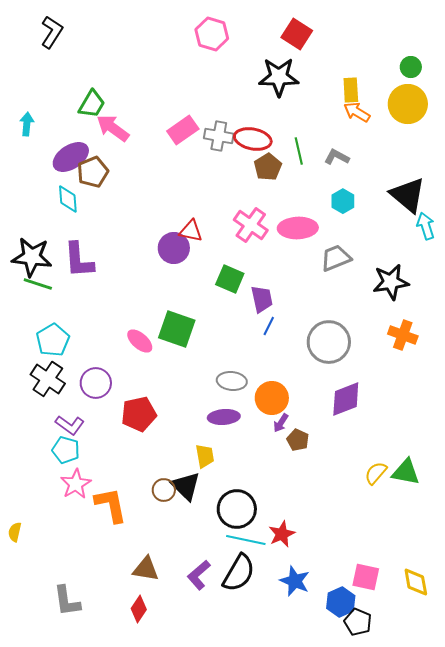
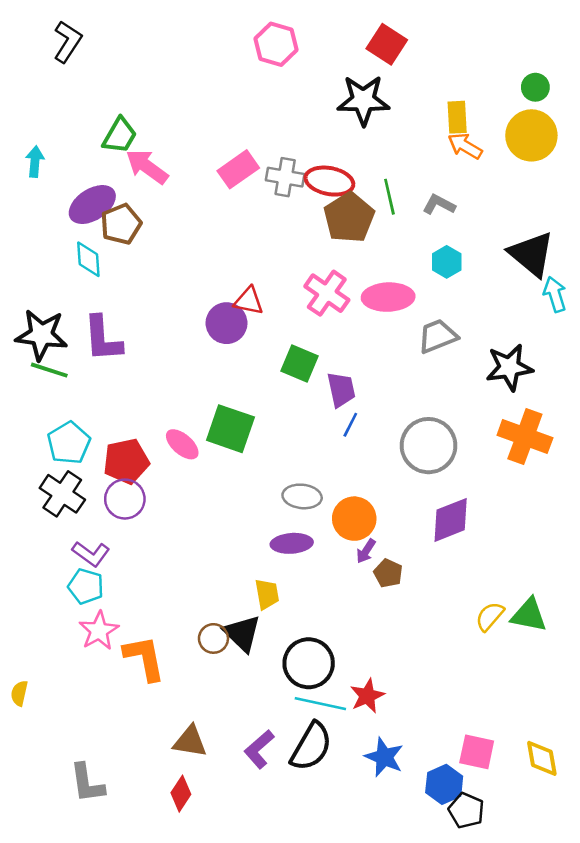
brown pentagon: (268, 167) -> (349, 218), size x1.4
orange cross: (403, 335) -> (525, 436), size x1.4
red pentagon: (139, 414) -> (126, 461), moved

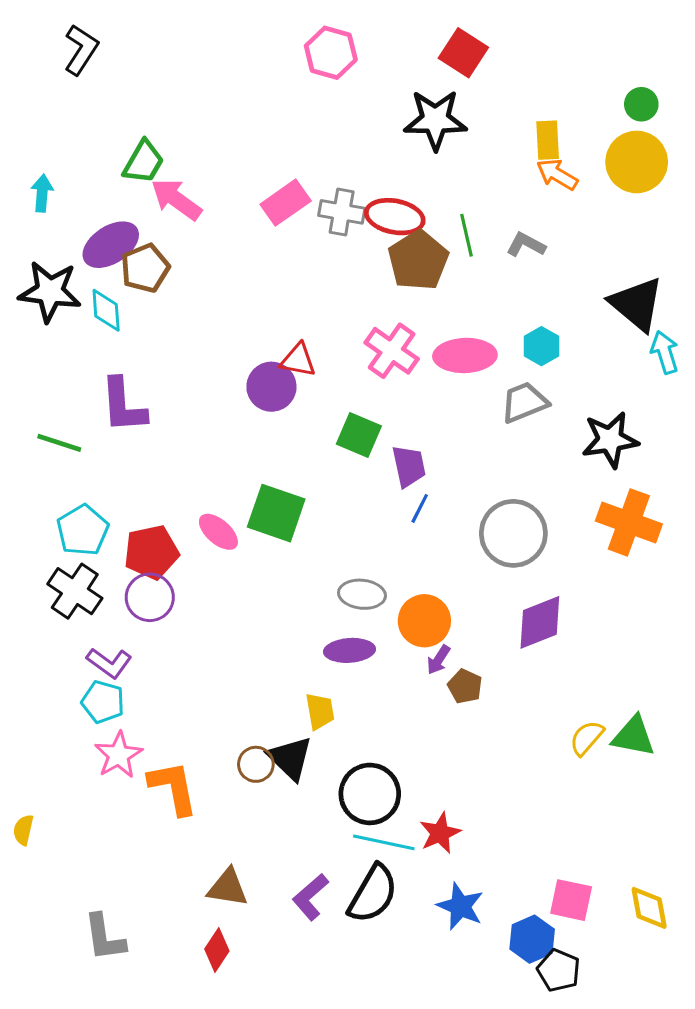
cyan hexagon: (447, 262) -> (541, 346), moved
black star: (41, 335) -> (50, 291), moved

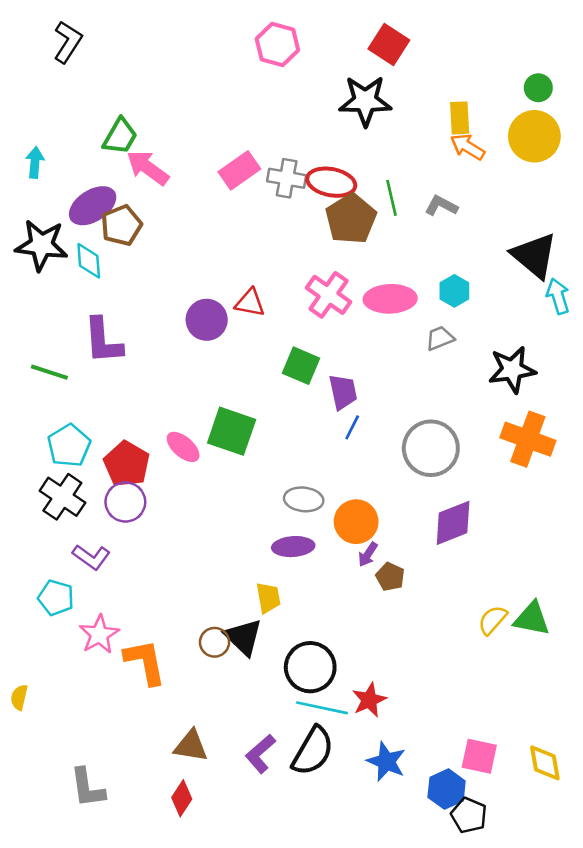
purple circle: (271, 387) -> (207, 320), moved
gray trapezoid: (524, 402) -> (440, 338), size x0.7
red pentagon: (151, 552) -> (127, 464), turned -30
cyan pentagon: (103, 702) -> (56, 598), moved

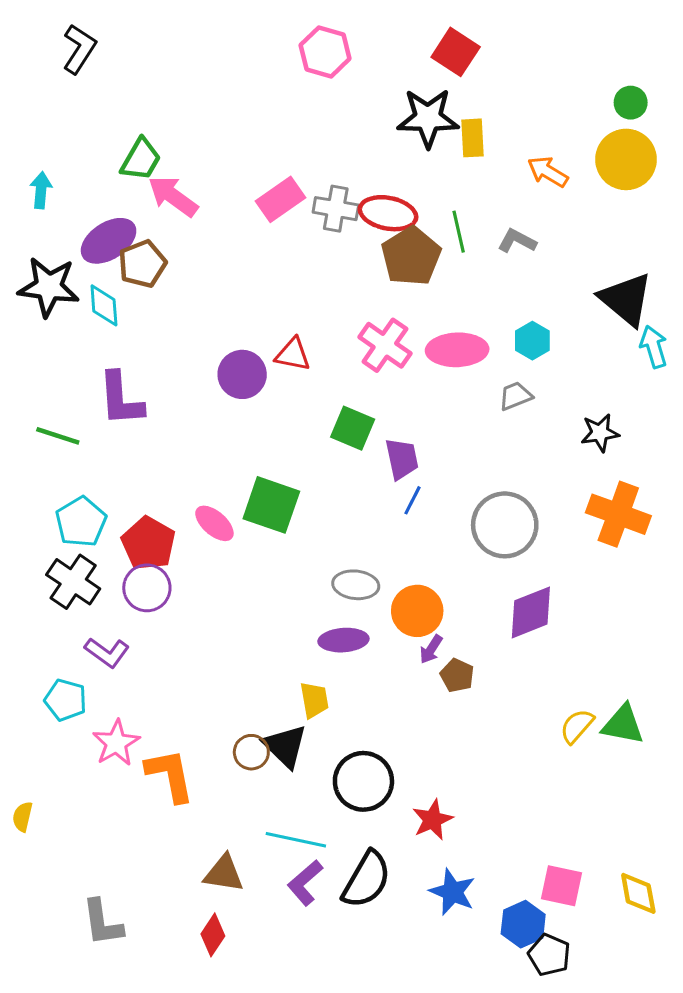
yellow rectangle: (460, 118) -> (472, 138), moved
black star: (512, 370) -> (600, 433), size x0.7
cyan line: (322, 708) -> (296, 840), moved

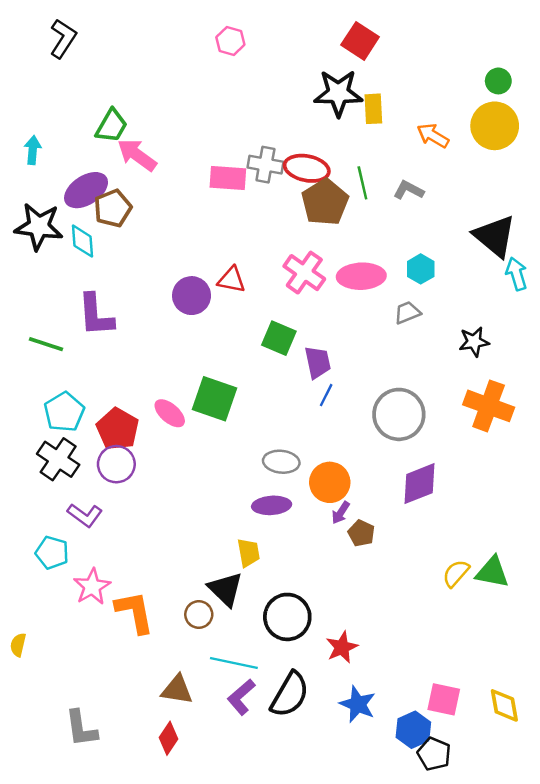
pink hexagon: (325, 52) -> (230, 41), moved, size x0.7
pink rectangle: (281, 199) -> (228, 178), moved, turned 39
brown circle: (251, 752) -> (199, 615), moved

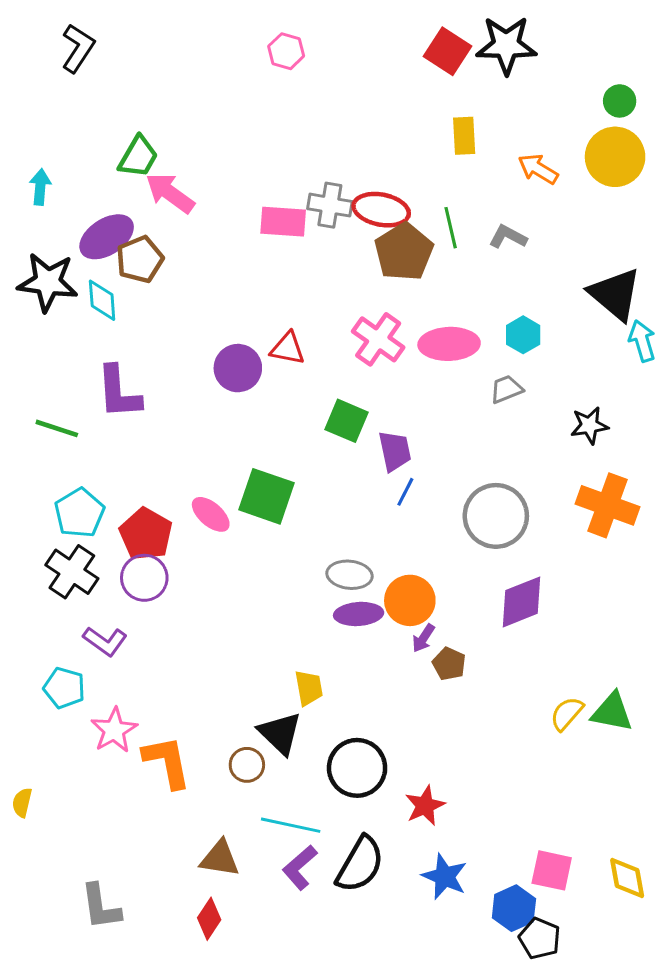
black star: (338, 93) -> (506, 45), moved
purple ellipse: (272, 505) -> (359, 614), moved

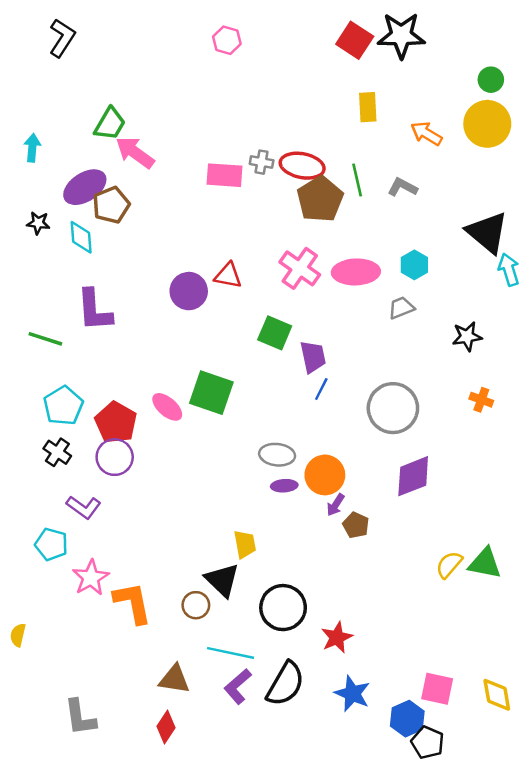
gray cross: (330, 205) -> (262, 162), size x0.7
black star: (48, 282) -> (38, 223), size x0.5
orange cross: (608, 505) -> (481, 400), size x0.5
black cross: (72, 572) -> (57, 452), size x0.7
purple ellipse: (359, 614) -> (284, 486), size x0.7

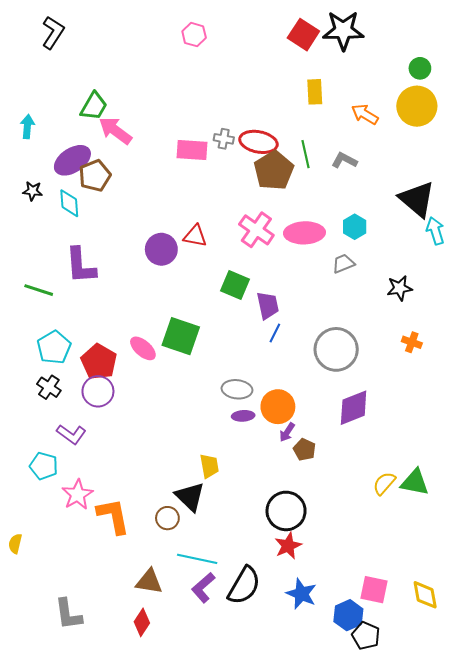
black circle: (283, 608) -> (286, 511), moved

